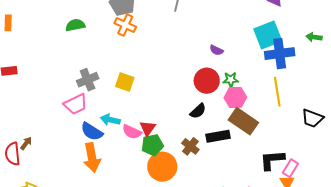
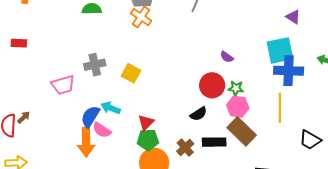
pink trapezoid: (76, 104) -> (63, 85), moved
blue semicircle: (92, 132) -> (90, 117), turned 80
pink semicircle: (132, 132) -> (102, 130), moved

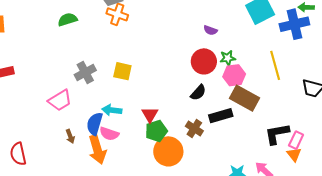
blue cross: (289, 71) -> (294, 24), moved
brown arrow: (24, 117) -> (70, 136), moved, turned 128

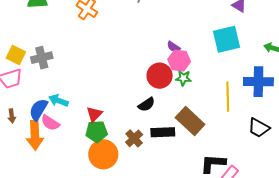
blue cross: (294, 24) -> (258, 82), moved
yellow square: (122, 71) -> (16, 55), moved
pink hexagon: (234, 75) -> (179, 61), moved

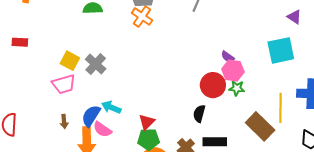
gray cross: (42, 58) -> (96, 64), turned -35
black semicircle: (147, 104) -> (199, 114), turned 138
brown rectangle: (190, 121) -> (260, 126), moved

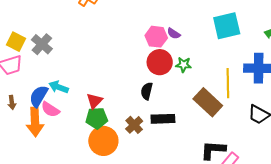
pink hexagon: (233, 71) -> (156, 37), moved

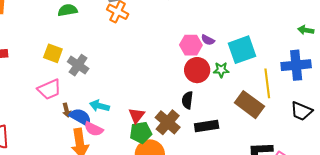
cyan square: (227, 26) -> (242, 50), moved
yellow square: (16, 42) -> (53, 53), moved
blue semicircle: (39, 96) -> (81, 117), turned 95
brown arrow: (12, 102) -> (66, 110), moved
brown cross: (134, 125) -> (168, 122), moved, size x1.4

